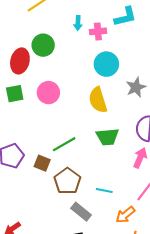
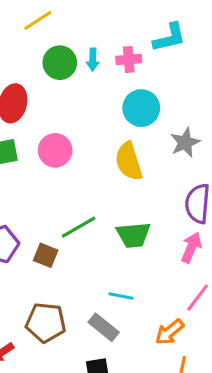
cyan arrow: (78, 23) -> (93, 60), moved
green circle: (43, 45) -> (60, 63), moved
green trapezoid: (107, 137) -> (133, 235), moved
brown pentagon: (67, 181) -> (46, 323), moved, turned -30
cyan line: (104, 191) -> (121, 296), moved

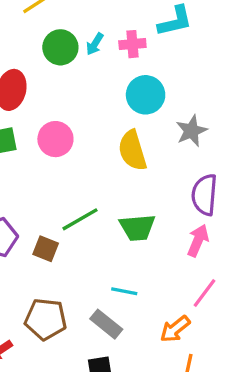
cyan arrow: (93, 60) -> (95, 44), turned 30

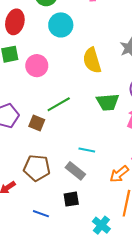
cyan circle: (146, 95) -> (61, 25), moved
pink circle: (55, 139) -> (37, 66), moved
green trapezoid: (137, 227) -> (108, 102), moved

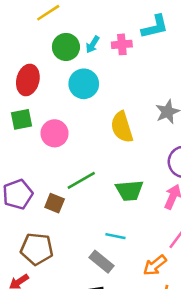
green trapezoid: (108, 102) -> (129, 190), moved
brown pentagon: (37, 168) -> (37, 249), moved

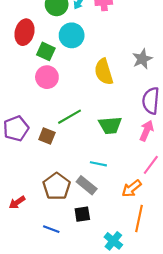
green square: (22, 119) -> (46, 51), moved, turned 36
brown pentagon: (37, 249) -> (57, 186), moved, turned 30

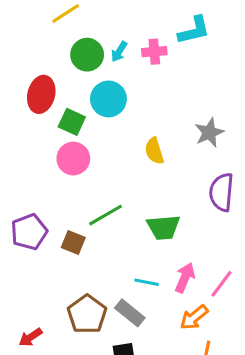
yellow semicircle: (104, 72) -> (154, 151), size x0.7
pink arrow: (147, 131) -> (185, 278), moved

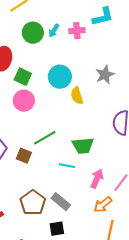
cyan circle: (108, 99) -> (60, 77), moved
gray star: (209, 133) -> (105, 75), moved
cyan line: (147, 282) -> (67, 166), moved

